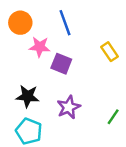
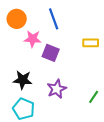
yellow rectangle: (110, 52) -> (91, 43), turned -56

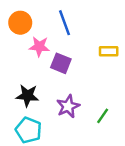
green line: (94, 97) -> (103, 116), moved

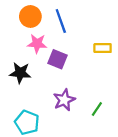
orange circle: (20, 23) -> (30, 16), moved
black star: (27, 96) -> (20, 73), moved

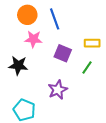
purple square: (57, 59) -> (63, 53), moved
green line: (97, 109) -> (87, 67), moved

